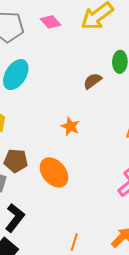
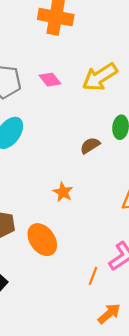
orange line: (74, 242) -> (93, 276), moved

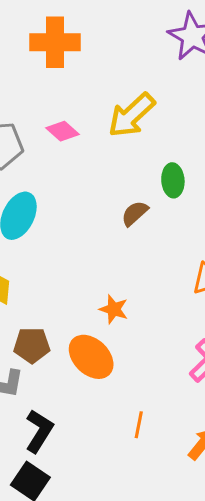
orange star: (63, 192) -> (114, 309), moved
orange line: (93, 276) -> (139, 425), moved

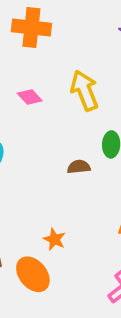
yellow arrow: (131, 115) -> (84, 91), turned 105
brown semicircle: (135, 213) -> (79, 167), turned 30

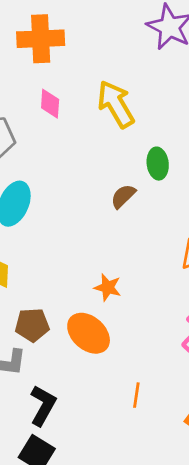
pink diamond: (30, 97) -> (50, 104), moved, turned 55
brown semicircle: (79, 167) -> (123, 196), turned -30

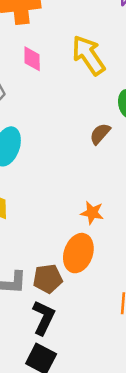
brown pentagon: (32, 325) -> (48, 279), moved
orange ellipse: (89, 333) -> (78, 253), turned 72

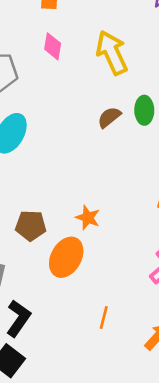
brown semicircle: (100, 134) -> (109, 117), moved
brown pentagon: (48, 279) -> (31, 225), moved

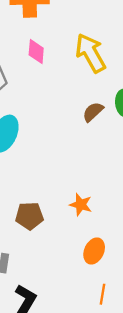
orange ellipse: (66, 257) -> (94, 251), moved, size x0.7

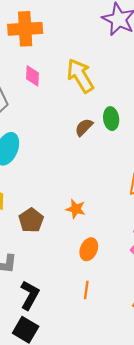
brown pentagon: (29, 216) -> (31, 220), turned -30
orange line: (103, 294) -> (86, 290), moved

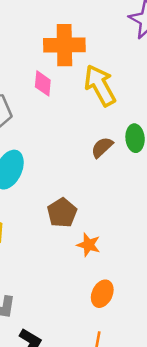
orange cross: (25, 29) -> (64, 45), moved
brown pentagon: (31, 220) -> (62, 213), moved

